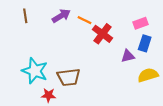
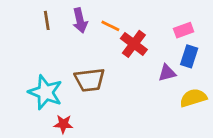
brown line: (25, 16) -> (47, 20), moved
purple arrow: (61, 16) -> (80, 20), turned 108
brown trapezoid: (69, 77) -> (90, 80), moved

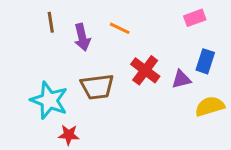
purple arrow: (80, 20) -> (82, 37), moved
pink rectangle: (184, 30) -> (195, 18), moved
red cross: (134, 44) -> (145, 70), moved

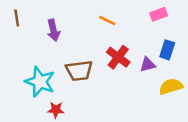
brown line: (51, 22) -> (17, 18), moved
orange line: (120, 28) -> (107, 20), moved
purple arrow: (82, 37) -> (53, 30), moved

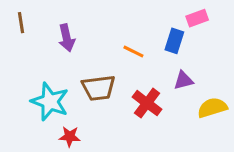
orange line: (107, 20) -> (133, 52), moved
blue rectangle: (167, 50) -> (174, 41), moved
red cross: (118, 57) -> (147, 103), moved

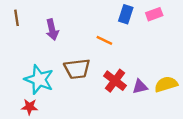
blue rectangle: (174, 41) -> (126, 14), moved
purple triangle: (183, 80) -> (140, 87), moved
red star: (70, 136) -> (30, 107), moved

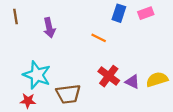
brown trapezoid: (77, 69) -> (68, 94), moved
purple triangle: (140, 87) -> (132, 82), turned 40

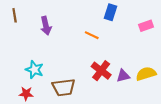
pink rectangle: (146, 13) -> (146, 26), moved
cyan star: (37, 75) -> (34, 70), size x0.7
purple triangle: (132, 82) -> (123, 76), turned -40

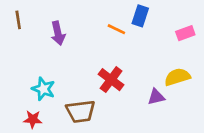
orange line: (92, 35) -> (116, 29), moved
red cross: (101, 71) -> (111, 80), moved
yellow semicircle: (146, 74) -> (177, 77), moved

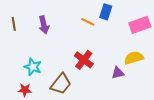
brown line: (18, 20) -> (14, 24), moved
pink rectangle: (185, 33) -> (140, 25), size x1.5
brown trapezoid: (81, 111) -> (61, 84), turned -45

